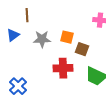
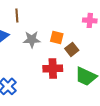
brown square: (82, 49) -> (72, 49), turned 32

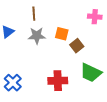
brown line: (17, 15) -> (34, 14), moved
red cross: (53, 68) -> (58, 81), moved

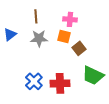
pink cross: (95, 17) -> (70, 19), moved
blue cross: (13, 83) -> (34, 81), moved

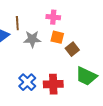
brown line: (36, 16) -> (17, 23), moved
pink cross: (70, 19) -> (53, 17), moved

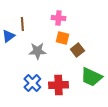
gray star: (32, 39) -> (37, 51), moved

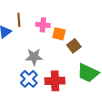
pink cross: (58, 18) -> (43, 25), moved
gray star: (37, 51) -> (34, 57), moved

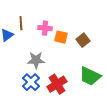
brown square: (74, 46) -> (83, 40), moved
red cross: (55, 81) -> (57, 84), turned -30

